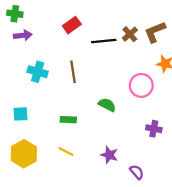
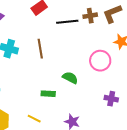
brown cross: (130, 34) -> (90, 16), turned 32
green rectangle: (68, 120) -> (48, 94), moved

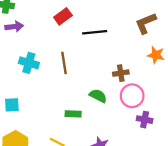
brown cross: (90, 16) -> (121, 73), moved
pink circle: (100, 61) -> (132, 96), moved

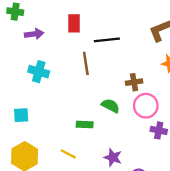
red rectangle: (63, 16) -> (74, 23), turned -54
purple arrow: (14, 27) -> (34, 34), moved
brown line: (64, 63) -> (86, 63), moved

